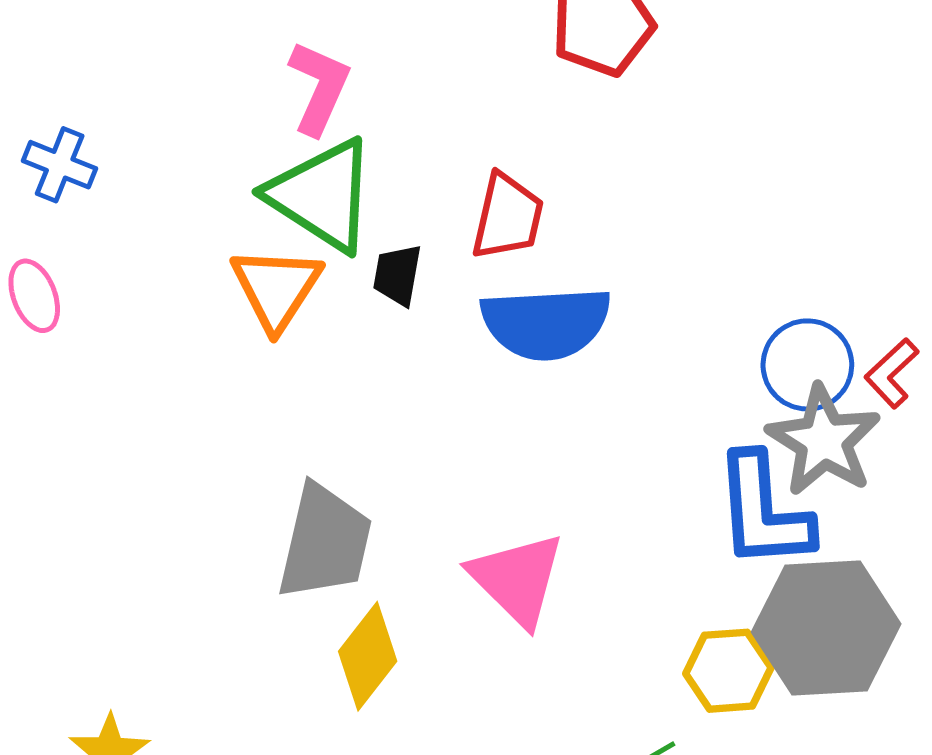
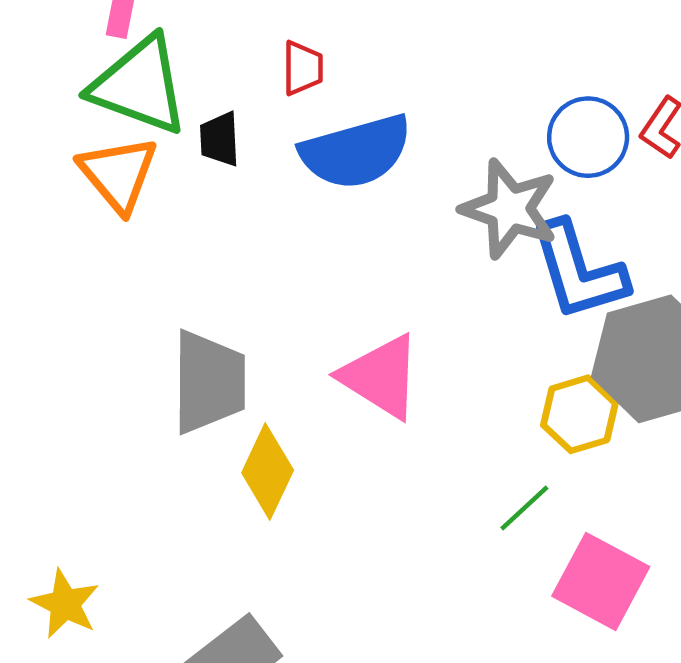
red trapezoid: (508, 217) -> (303, 68), size x0.7
gray star: (824, 441) -> (509, 209), moved

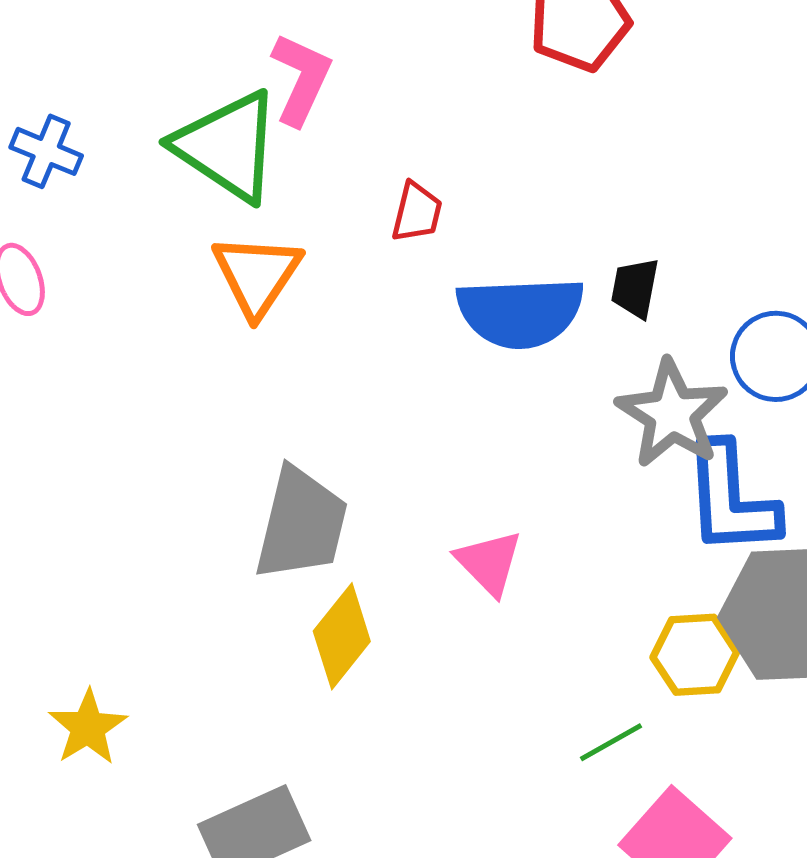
red trapezoid: (303, 68) -> (417, 212), moved
green triangle: (139, 85) -> (228, 146), moved
black trapezoid: (219, 139) -> (635, 288), moved
pink triangle: (381, 377) -> (489, 563), size x0.7

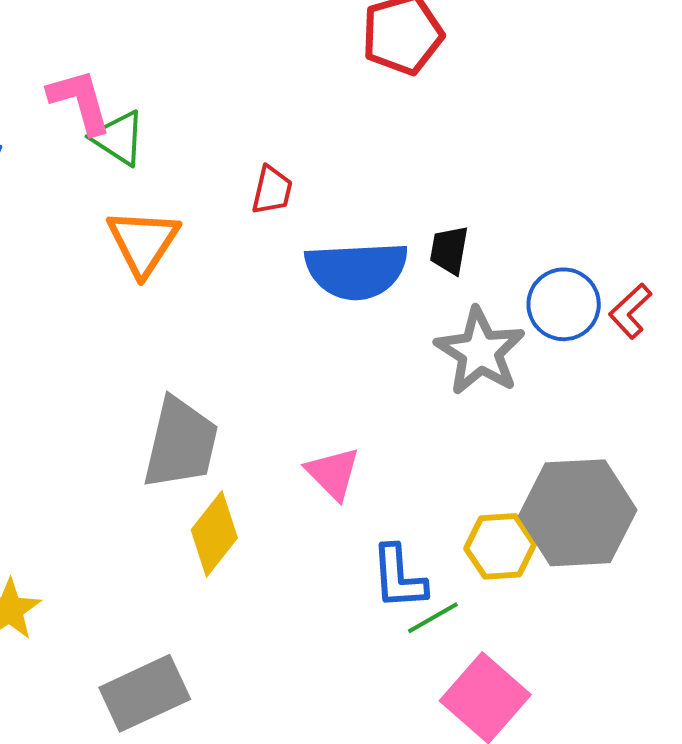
pink L-shape: (301, 79) -> (80, 101), moved, turned -40
green triangle: (228, 146) -> (118, 138), size x0.6
blue L-shape: (731, 499) -> (399, 577), moved, size x0.7

